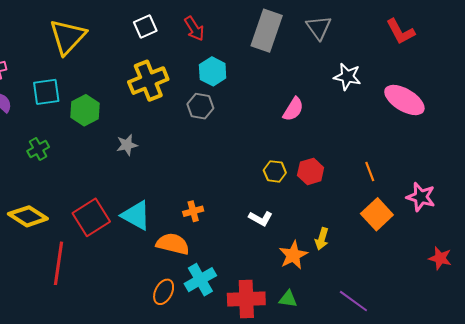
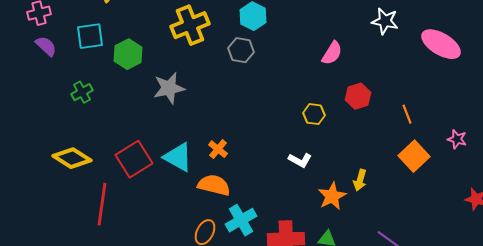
gray star: (127, 145) -> (169, 88), size x1.5
red hexagon: (311, 171) -> (358, 96), moved
pink star: (421, 197) -> (457, 139), size x0.7
orange cross: (193, 211) -> (218, 149), moved, turned -36

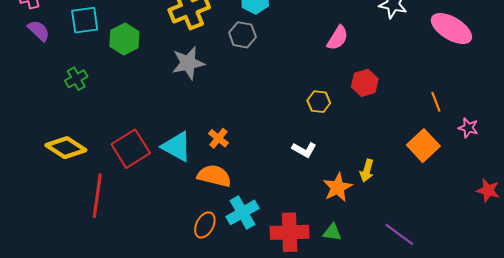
gray star: (169, 88) -> (188, 63), moved
orange line: (407, 114) -> (436, 102), moved

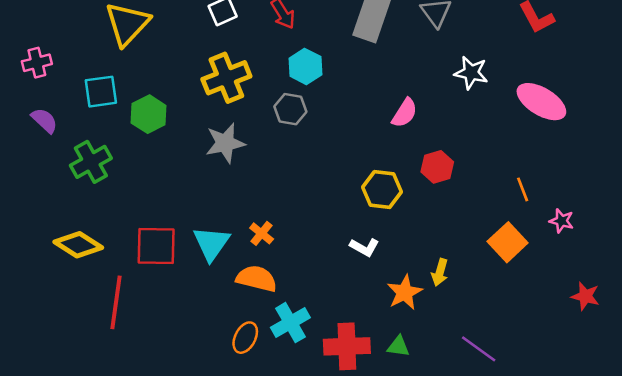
purple semicircle: (39, 31) -> (44, 120), moved
green cross: (76, 79) -> (91, 162), size x1.5
yellow hexagon: (319, 102) -> (382, 189), size x1.4
cyan triangle: (177, 147) -> (211, 243), turned 36
red square: (131, 149) -> (156, 246), turned 33

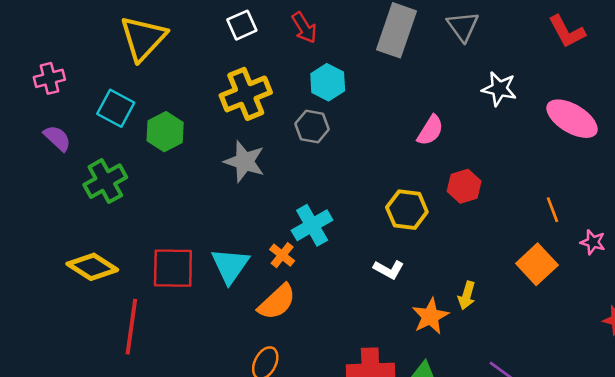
cyan square: (101, 92) -> (116, 108), turned 36
gray star: (225, 143) -> (244, 162), turned 30
orange semicircle: (257, 279) -> (277, 302), turned 123
cyan cross: (290, 323) -> (312, 225), moved

